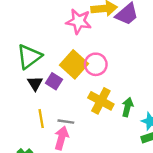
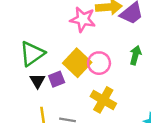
purple square: (54, 81) -> (57, 79), turned 35
green arrow: (127, 107) -> (135, 55), moved

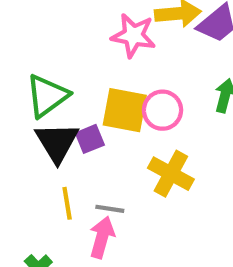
yellow square: (77, 63) -> (125, 110), turned -32
black triangle: (37, 81) -> (57, 142), size x1.6

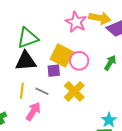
purple square: (90, 139) -> (54, 71), moved
black triangle: (57, 142) -> (26, 61), turned 40
gray line: (110, 209) -> (42, 91), moved

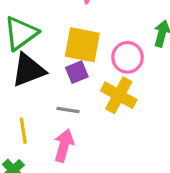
pink circle: (79, 61) -> (128, 57), moved
yellow line: (22, 91) -> (23, 131), moved

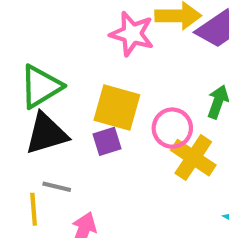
yellow cross: (119, 95) -> (193, 158), moved
gray line: (68, 110) -> (57, 187), moved

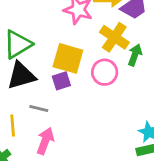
yellow cross: (193, 158) -> (114, 37), moved
gray line: (57, 187) -> (39, 109), moved

